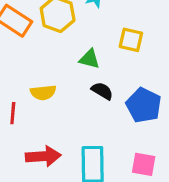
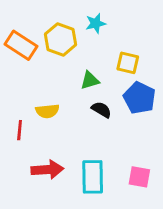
green triangle: (89, 59) -> (90, 80), turned -30
blue pentagon: (144, 105) -> (139, 98), moved

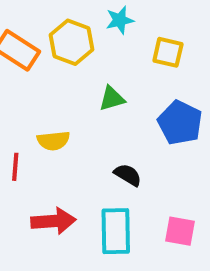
yellow square: (128, 63) -> (168, 52), moved
black semicircle: (101, 110) -> (128, 175), moved

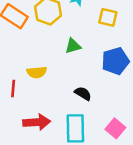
blue pentagon: (180, 123) -> (115, 61), turned 30
pink square: (180, 231) -> (115, 128), turned 30

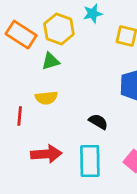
green triangle: (73, 46) -> (51, 61), moved

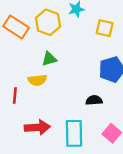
green triangle: (51, 61) -> (49, 59), moved
black semicircle: (98, 122) -> (94, 100), moved, turned -35

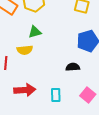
cyan rectangle: (74, 133) -> (56, 95), size x0.6

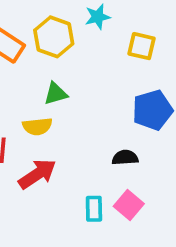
red arrow: (25, 90) -> (37, 174), moved, turned -30
pink square: (88, 95) -> (129, 205), moved

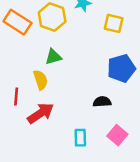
yellow semicircle: (37, 126) -> (41, 80), turned -102
pink square: (129, 205) -> (117, 135), moved

